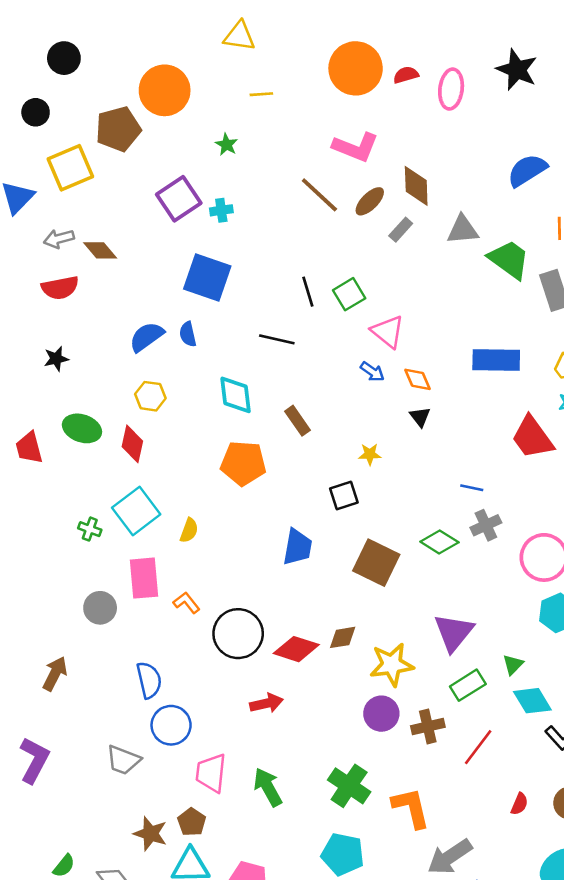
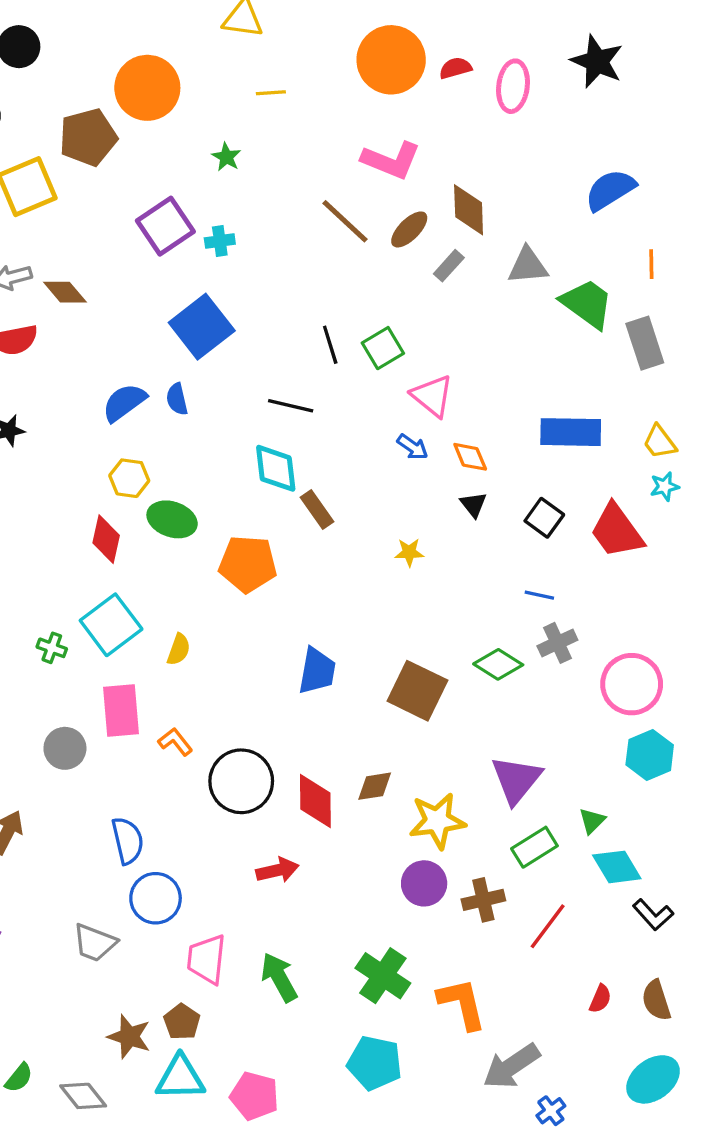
blue square: (207, 277) -> (202, 327), turned 33
cyan diamond: (236, 395) -> (276, 468), moved
green ellipse: (82, 428) -> (172, 519), moved
black square: (344, 496) -> (544, 518), moved, turned -36
red diamond: (296, 649) -> (315, 801), turned 72

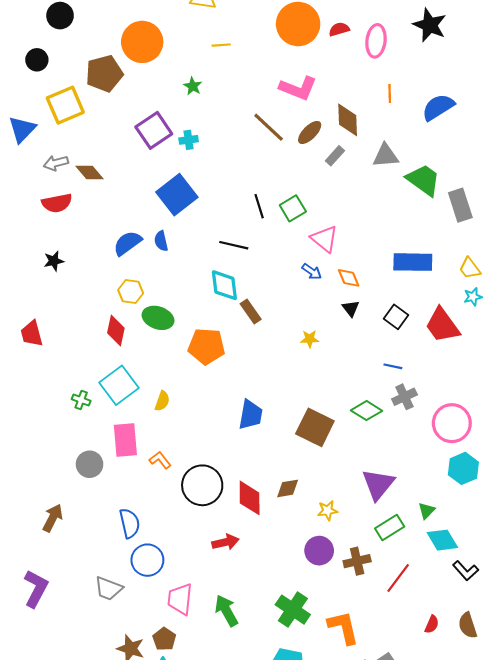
orange line: (651, 264) -> (390, 94), moved
yellow star: (437, 821) -> (328, 511), size x0.6

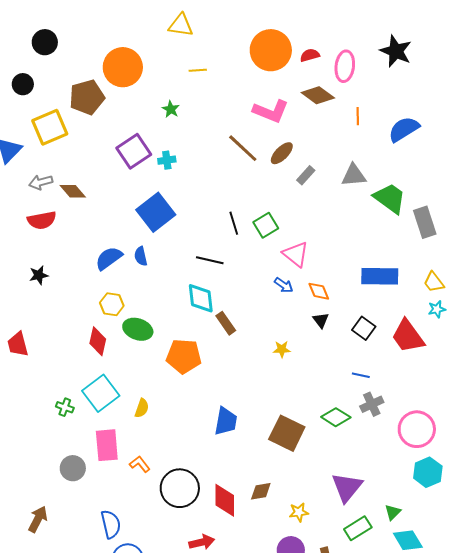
brown diamond: (348, 120) -> (318, 95), moved, turned -52

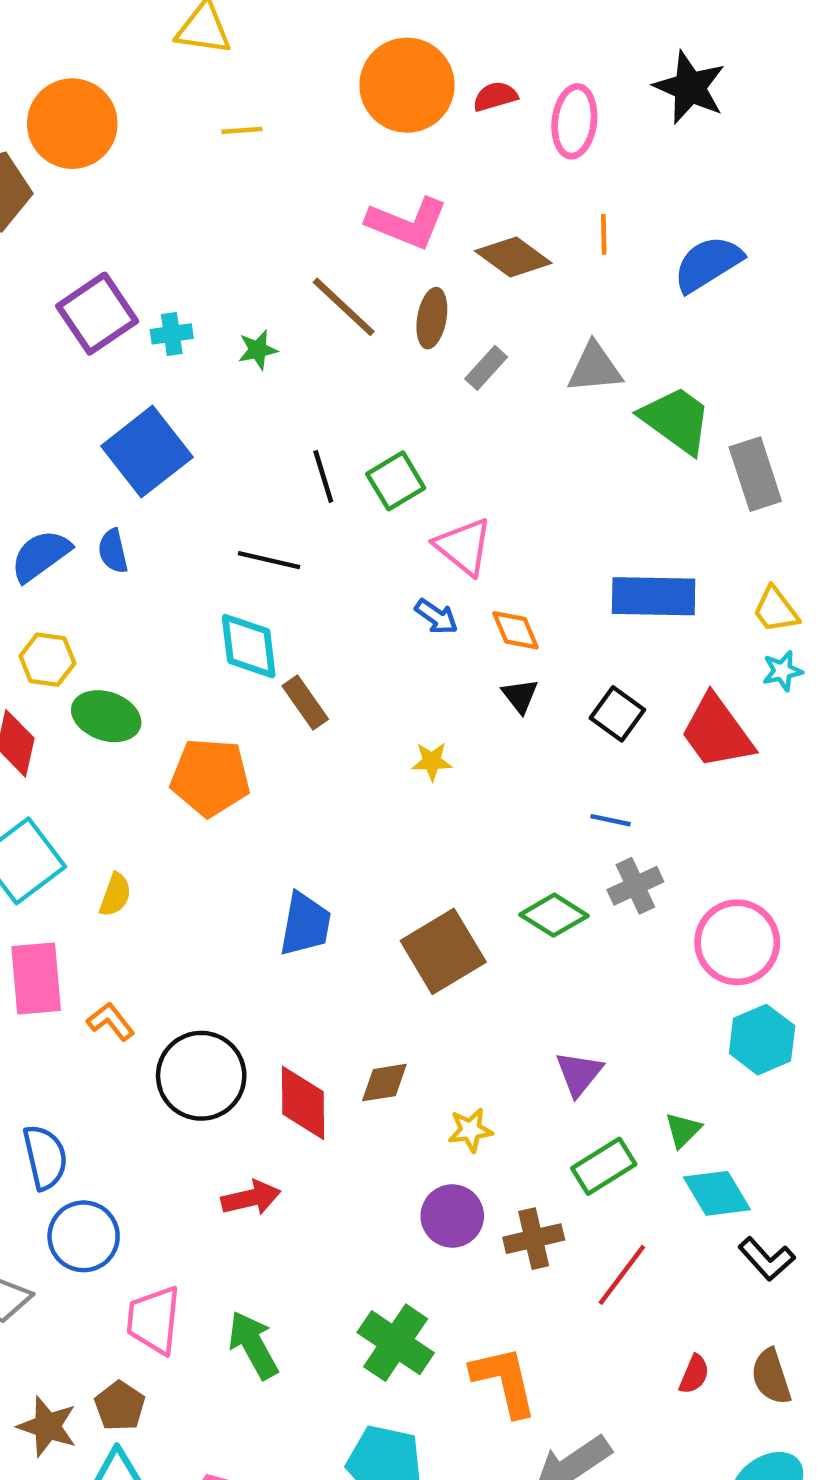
brown diamond: (318, 95) -> (513, 257), moved
green star: (171, 109) -> (258, 350), moved, turned 30
brown ellipse: (282, 153) -> (432, 318), turned -35
brown square: (287, 433) -> (443, 951), turned 33
purple triangle: (347, 487) -> (579, 1074), size x0.7

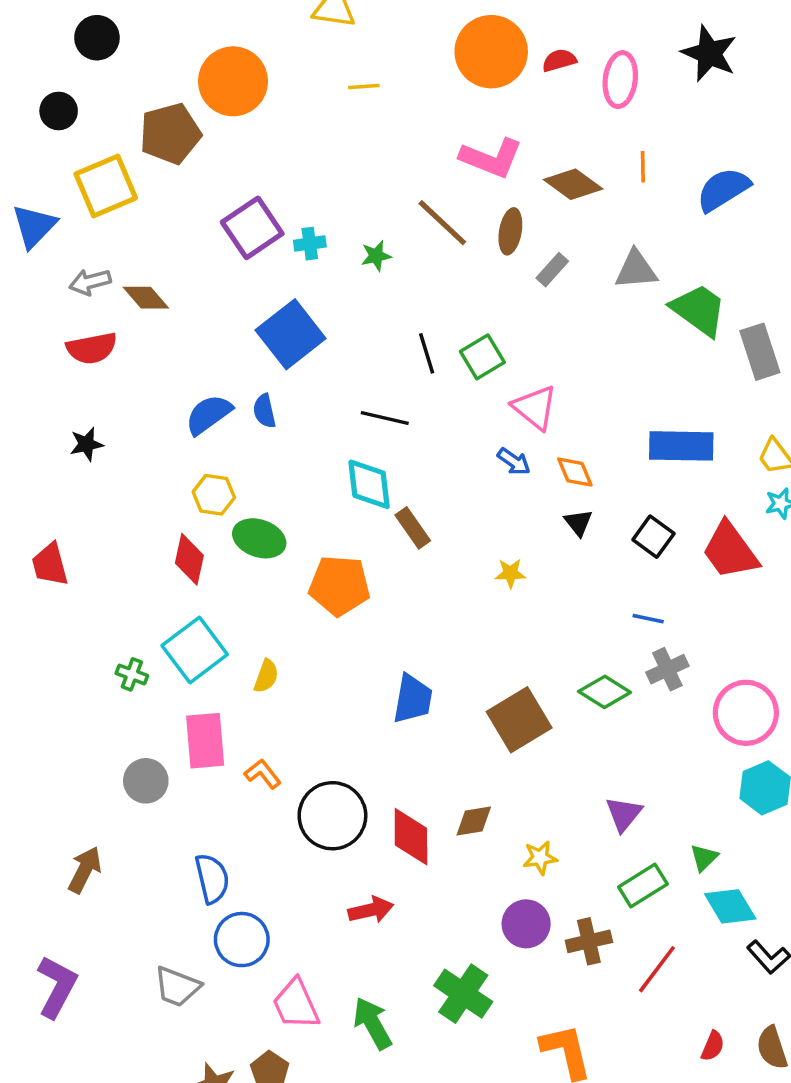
pink trapezoid: (154, 1320) -> (296, 1004), turned -30
green cross: (396, 1343) -> (463, 994), moved

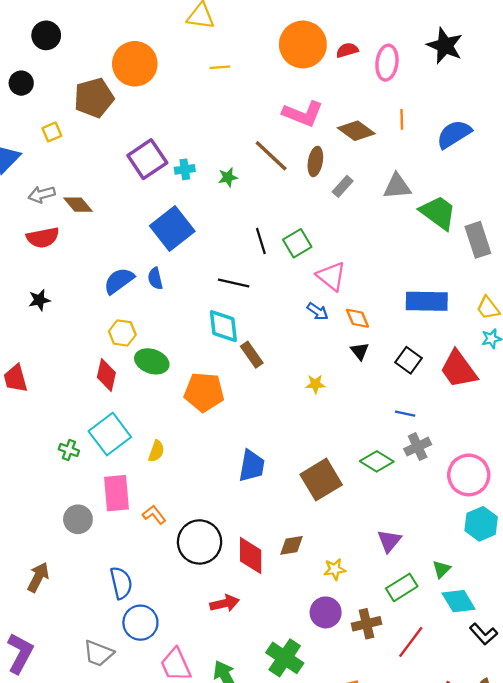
yellow square: (106, 186) -> (52, 132), size x0.5

